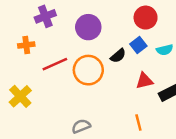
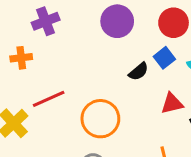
purple circle: (88, 27) -> (117, 21), moved
red line: (55, 64) -> (49, 99), moved
orange circle: (88, 70) -> (100, 119), moved

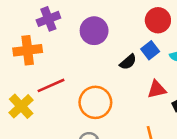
purple circle: (117, 21) -> (94, 31), moved
orange cross: (21, 58) -> (28, 50), size x1.5

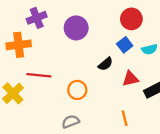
black semicircle: (128, 62) -> (105, 64), moved
red line: (51, 85) -> (39, 75), turned 30
orange circle: (95, 102) -> (77, 90), size x0.7

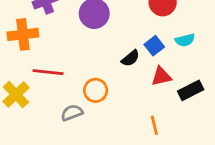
blue square: (125, 45) -> (154, 46), moved
gray semicircle: (71, 122) -> (72, 113), moved

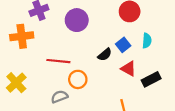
cyan semicircle: (185, 40) -> (147, 41), turned -72
red line: (48, 72) -> (58, 61), moved
red triangle: (161, 76) -> (128, 69), turned 42

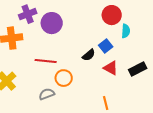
purple circle: (77, 20) -> (52, 23), moved
cyan semicircle: (147, 41) -> (126, 31), moved
black rectangle: (151, 79) -> (138, 69), moved

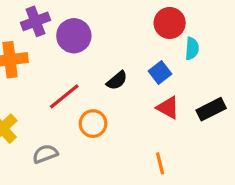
black semicircle: (89, 55) -> (117, 80), moved
red line: (46, 61) -> (64, 96), turned -45
gray semicircle: (47, 94) -> (45, 154), moved

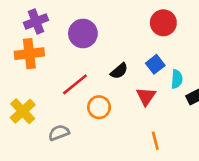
purple cross: (36, 21) -> (36, 21), moved
cyan semicircle: (192, 49) -> (177, 79), moved
red triangle: (168, 108) -> (146, 96), moved, turned 35

